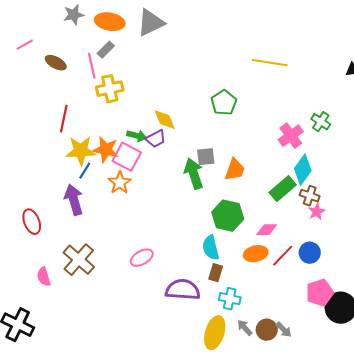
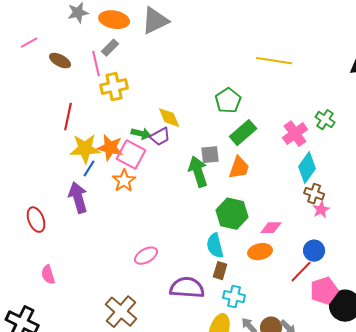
green rectangle: (283, 189) -> (243, 133), moved
red line: (283, 256) -> (301, 272), moved
brown cross: (79, 260) -> (121, 312), moved

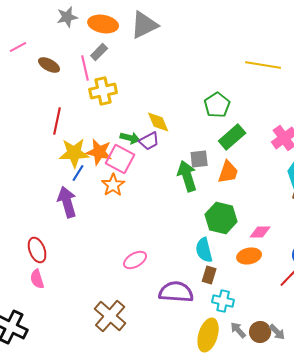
red ellipse: (36, 220) -> (37, 250), moved

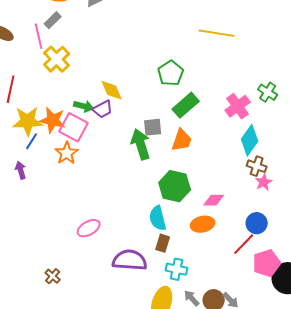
yellow cross: (103, 91) -> (57, 59), turned -32
purple arrow: (67, 202) -> (21, 170), size x0.6
brown cross: (110, 316) -> (53, 276), moved, size x0.5

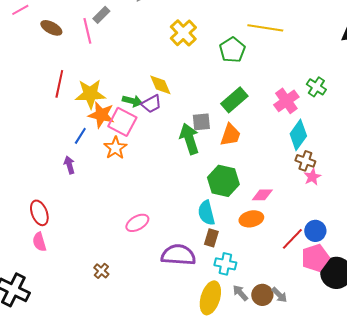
yellow cross: (57, 59) -> (183, 33), moved
green pentagon: (171, 73) -> (232, 50), moved
yellow star: (28, 121) -> (90, 94), moved
blue circle: (257, 223) -> (315, 231), moved

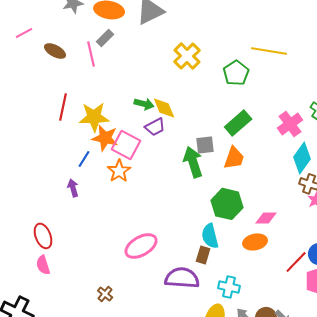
green arrow: (132, 101) -> (144, 104), moved
pink ellipse: (137, 223) -> (141, 246), size x1.4
brown rectangle: (211, 238) -> (203, 255), moved

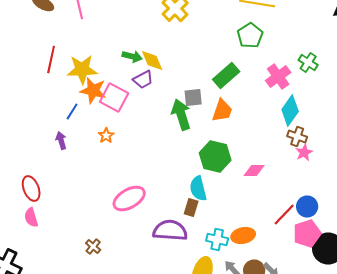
green pentagon: (236, 73) -> (250, 36), moved
orange star: (119, 171) -> (106, 136), moved, size x0.7
orange ellipse: (255, 242) -> (243, 236), moved

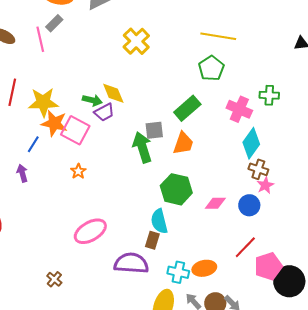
green arrow: (132, 56) -> (92, 100), moved
green cross: (308, 62) -> (269, 95), turned -30
pink cross: (278, 76) -> (239, 109), turned -30
orange star: (106, 136) -> (78, 171), moved
blue circle: (307, 206) -> (249, 205), moved

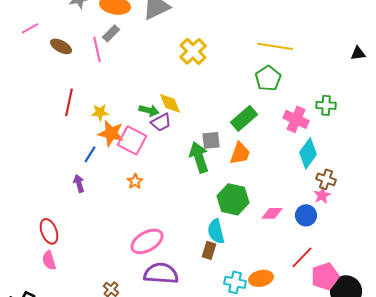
yellow star: (43, 102) -> (100, 112), size x0.6
brown cross: (258, 169) -> (326, 179), moved
purple semicircle: (131, 263) -> (161, 273), moved

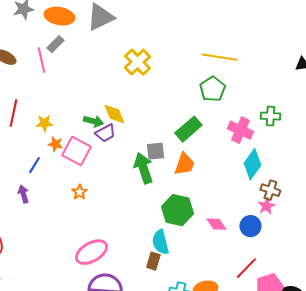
orange star: (111, 133) -> (55, 144), size x0.6
pink diamond: (272, 213) -> (216, 224), turned 55

